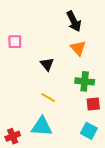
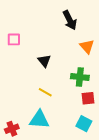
orange triangle: (78, 48) -> (87, 47), moved

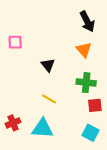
black arrow: (70, 20) -> (87, 21), moved
orange triangle: (87, 47) -> (84, 50), moved
red cross: (12, 129) -> (13, 123), moved

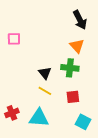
black triangle: (48, 65) -> (45, 73), moved
green cross: (86, 83) -> (70, 68), moved
red square: (95, 105) -> (73, 97), moved

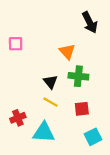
orange triangle: (77, 46) -> (67, 52), moved
red cross: (12, 113) -> (18, 118), moved
cyan square: (83, 122) -> (93, 137), turned 35

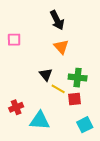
black arrow: (90, 22) -> (57, 20), moved
green cross: (78, 76) -> (78, 78), moved
yellow line: (50, 102) -> (58, 89), moved

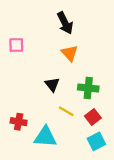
yellow line: (58, 89) -> (66, 111), moved
red square: (74, 99) -> (93, 117), moved, turned -32
red cross: (16, 107) -> (19, 122), turned 32

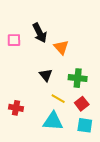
black arrow: (65, 23) -> (40, 33), moved
cyan triangle: (45, 137) -> (53, 121), moved
cyan square: (96, 141) -> (85, 125), turned 35

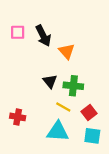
pink square: (14, 40) -> (18, 32), moved
green cross: (78, 78) -> (73, 86), moved

